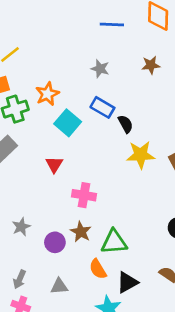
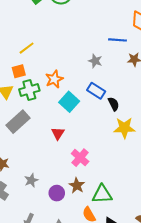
blue line: (112, 24) -> (118, 40), moved
pink cross: (84, 195) -> (80, 158), turned 30

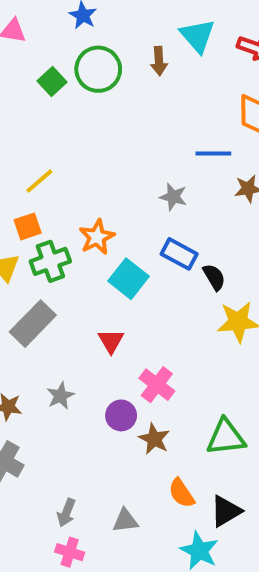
gray star: (31, 180) -> (60, 396), moved
purple circle: (57, 193) -> (121, 415), moved
green triangle: (102, 194) -> (226, 437), moved

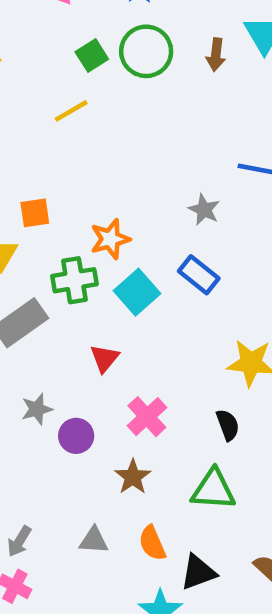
yellow line: (39, 181) -> (71, 111), moved
green cross: (50, 261) -> (74, 280), moved
black semicircle: (214, 277) -> (228, 425), moved
purple circle: (121, 415) -> (76, 436), moved
gray triangle: (125, 521) -> (94, 540), moved

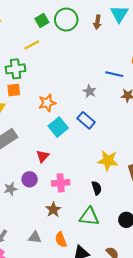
green cross: (74, 280) -> (16, 69), moved
gray star: (37, 409) -> (11, 189), moved
pink cross: (147, 417) -> (61, 183), turned 36
purple circle: (76, 436) -> (30, 179), moved

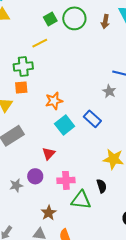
gray star: (90, 91) -> (109, 91), moved
brown star: (53, 210) -> (49, 213), moved
green triangle: (89, 217) -> (81, 200), moved

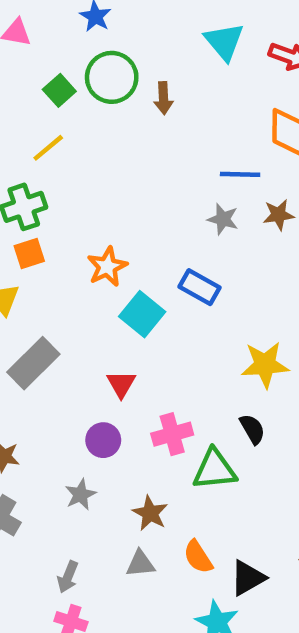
brown arrow: (105, 22) -> (164, 98), moved
gray star: (16, 185) -> (80, 494), moved

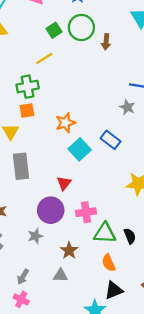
gray rectangle: (33, 363) -> (21, 166), turned -60
black semicircle: (252, 429) -> (130, 236), moved
purple circle: (103, 440) -> (51, 210), size x1.5
orange semicircle: (198, 557) -> (109, 263), moved

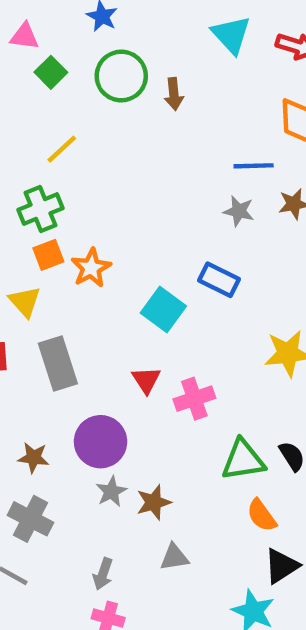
green square: (54, 30) -> (51, 72), moved
orange star: (65, 123) -> (91, 268), moved
purple circle: (51, 210) -> (101, 442), moved
pink cross: (86, 212) -> (194, 399), moved
brown star: (69, 251) -> (154, 502), moved, turned 30

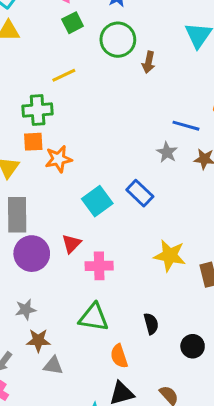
purple circle: (101, 442) -> (32, 254), moved
green triangle: (243, 460) -> (94, 317), moved
brown star: (154, 502) -> (38, 340), moved

